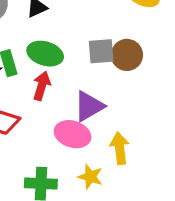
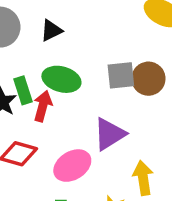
red arrow: (42, 86) -> (43, 106), moved
pink ellipse: (73, 134) -> (72, 166), moved, turned -48

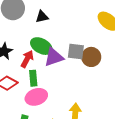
green rectangle: (23, 90) -> (33, 78), moved
purple triangle: (109, 134) -> (54, 57), moved

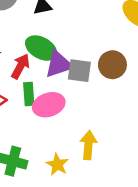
gray square: (76, 52) -> (79, 71), moved
pink ellipse: (36, 97) -> (49, 105), moved

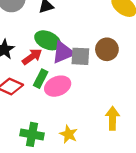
red arrow: (20, 66) -> (32, 57), turned 30
green rectangle: (29, 94) -> (41, 79), turned 36
yellow arrow: (88, 145) -> (112, 118), moved

